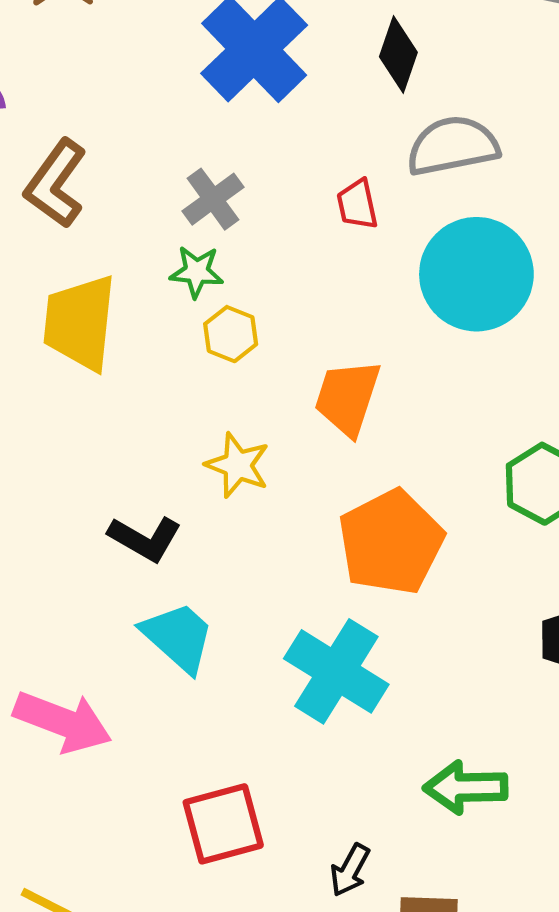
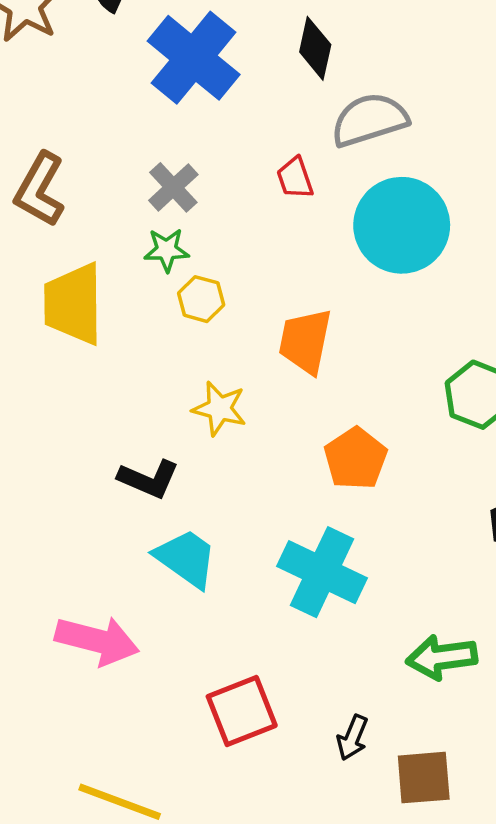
orange pentagon: (391, 542) -> (356, 458), size x0.7

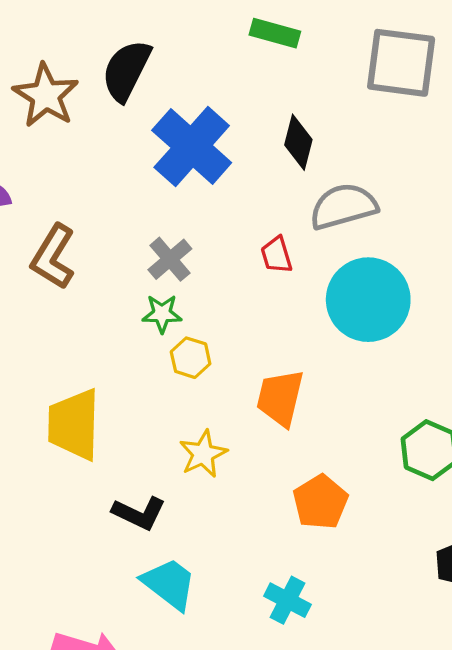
yellow trapezoid: (73, 304) -> (74, 425), moved
yellow star: (219, 408) -> (203, 454), turned 30
cyan cross: (322, 572) -> (288, 600), size x0.6

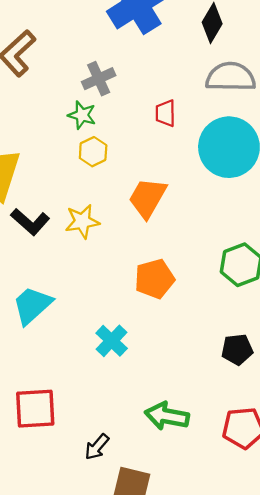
red trapezoid: (277, 255) -> (165, 113), moved
black L-shape: (139, 513) -> (30, 222), moved
cyan trapezoid: (169, 584) -> (32, 305), turned -96

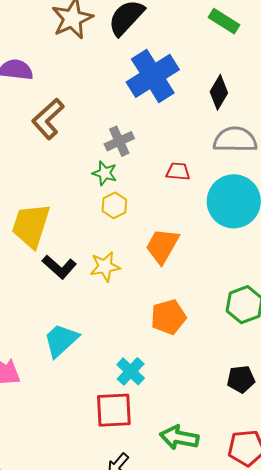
red trapezoid: (165, 113) -> (178, 172), turned 95
red square: (35, 409) -> (114, 410), moved

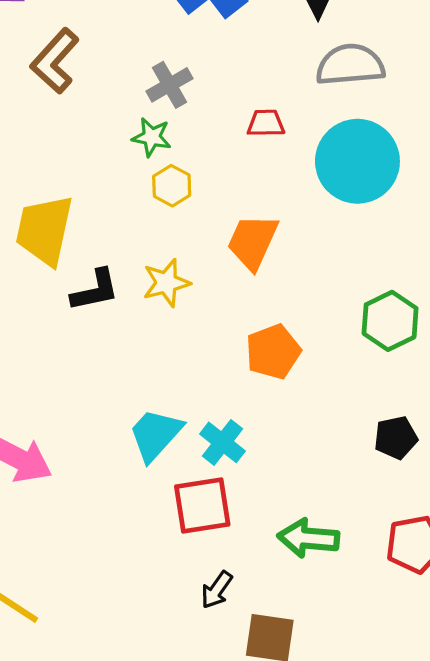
black L-shape: (59, 267) -> (95, 290), turned -48
cyan trapezoid: (61, 340) -> (155, 435), moved

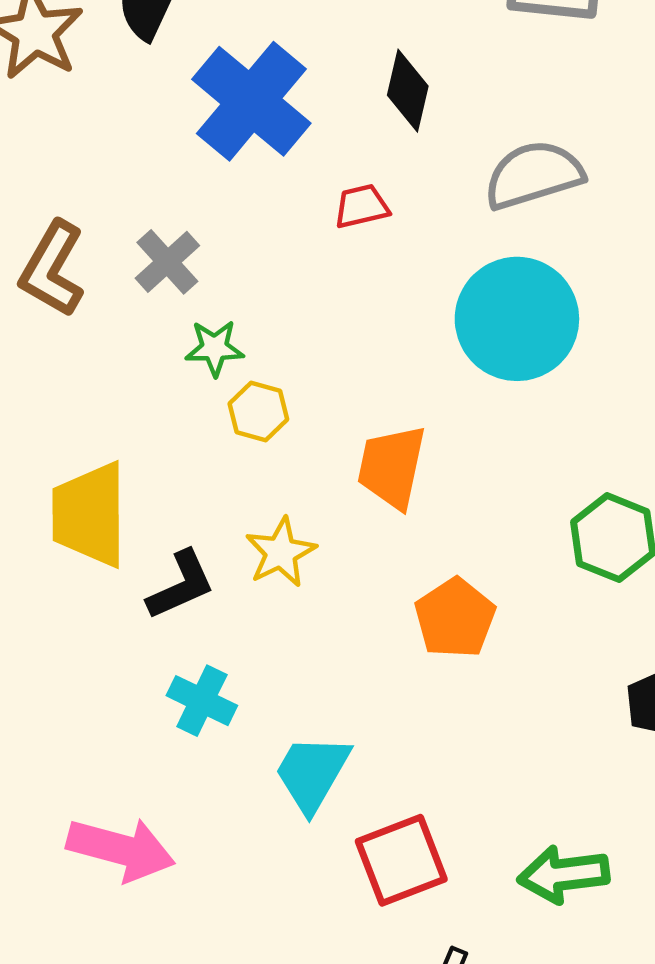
gray semicircle: (350, 65) -> (534, 175), moved
gray cross: (170, 85) -> (167, 262), moved
red trapezoid: (266, 123) -> (362, 206), moved
cyan cross: (222, 442) -> (202, 701), moved

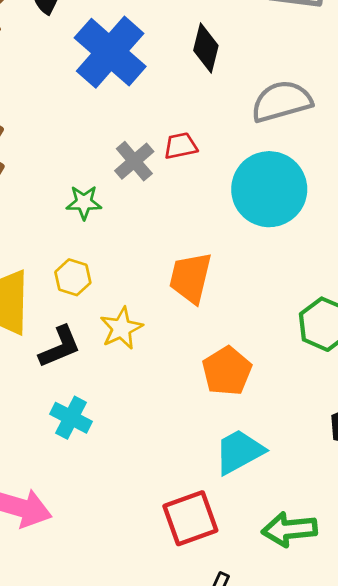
red trapezoid: (362, 206) -> (181, 146), moved
gray cross: (167, 262) -> (134, 161), moved
yellow hexagon: (258, 411) -> (73, 277), moved
cyan trapezoid: (312, 773) -> (239, 452), moved, turned 30

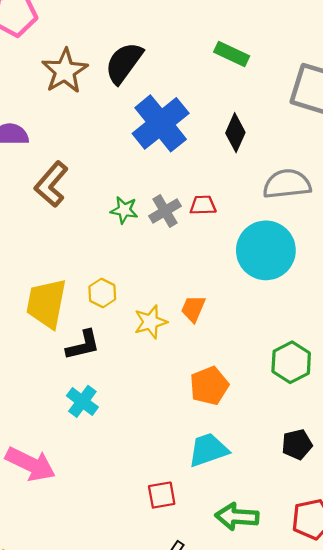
green star: (84, 202) -> (124, 210), moved
orange trapezoid: (190, 278) -> (193, 309), size x0.7
yellow star: (121, 328) -> (151, 322), moved
red square: (190, 518) -> (162, 495), size x0.7

